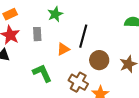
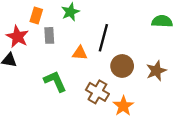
orange rectangle: (10, 14) -> (36, 15), moved, turned -48
orange triangle: (63, 49) -> (80, 53), turned 32

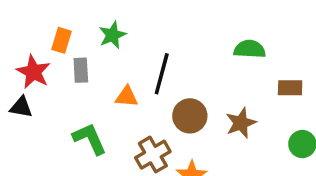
brown cross: (97, 92) -> (153, 155), turned 30

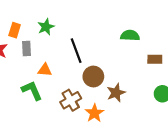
black line: (162, 74) -> (76, 51), turned -35
orange triangle: (127, 97) -> (45, 70), moved
brown star: (241, 123) -> (116, 93), moved

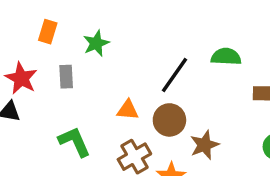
orange rectangle: (15, 30) -> (48, 32), moved
black line: (76, 51) -> (174, 75), moved, turned 55
orange triangle: (45, 70) -> (128, 110), moved

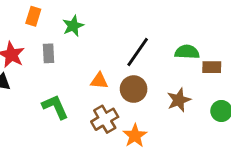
green semicircle: (226, 57) -> (187, 52), moved
brown star: (204, 145) -> (179, 100), moved

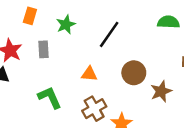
black line: (138, 52) -> (109, 34), moved
green semicircle: (187, 52) -> (168, 22), moved
brown circle: (134, 89) -> (134, 73), moved

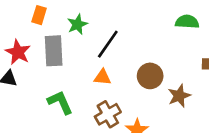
black line: (109, 34) -> (108, 44), moved
gray rectangle: (44, 49) -> (54, 51), size x1.6

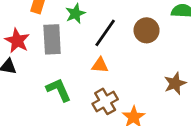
brown circle: (150, 76) -> (147, 30), moved

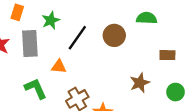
orange triangle: (100, 65) -> (59, 67), moved

